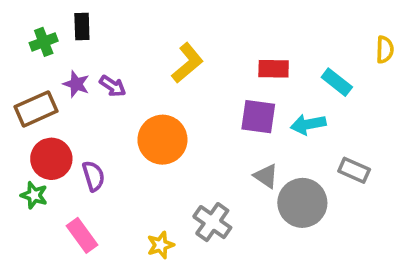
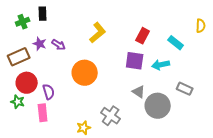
red rectangle: (274, 69) -> (143, 36), turned -63
pink rectangle: (82, 235) -> (43, 113), moved, turned 30

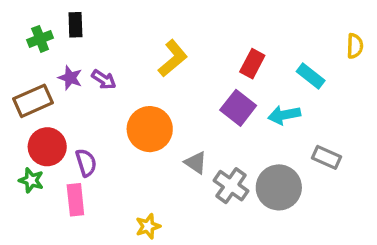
purple square: (135, 61) -> (238, 108), turned 30
gray triangle: (139, 92) -> (196, 163), moved
gray cross: (111, 116) -> (231, 186), moved

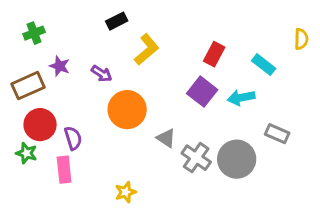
black rectangle: (75, 25) -> (117, 21), moved, turned 65
purple arrow: (104, 80) -> (102, 74), moved

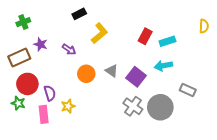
cyan rectangle: (264, 65) -> (167, 41), moved, turned -56
purple square: (202, 92) -> (136, 77), moved
orange circle: (127, 110) -> (86, 74), size x0.7
gray triangle: (166, 138) -> (112, 71), moved
yellow star: (126, 192) -> (68, 106), moved

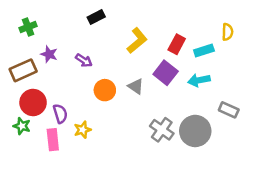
yellow semicircle: (204, 26) -> (227, 32), moved
yellow L-shape: (99, 33) -> (137, 41), moved
purple square: (136, 77) -> (166, 73), moved

